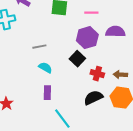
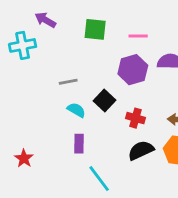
black square: (77, 59) -> (105, 101), moved
red cross: (97, 74) -> (135, 118), moved

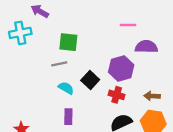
green square: (95, 29) -> (68, 42), moved
pink line: (138, 36) -> (128, 25), moved
purple hexagon: (133, 70) -> (121, 68), moved

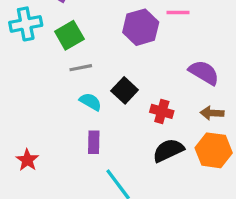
green square: (68, 42) -> (69, 35), moved, turned -36
purple semicircle: (146, 47) -> (204, 73), moved, turned 30
purple hexagon: (121, 68) -> (141, 27), moved

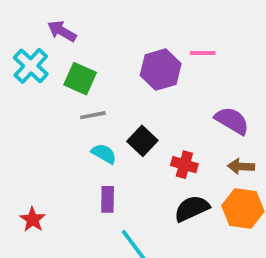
cyan cross: (26, 24) -> (31, 66), turned -36
green square: (69, 35) -> (80, 79), turned -36

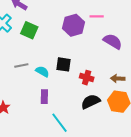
gray line: (93, 115) -> (21, 65), moved
purple semicircle: (232, 121) -> (113, 41), moved
black square: (142, 141) -> (63, 64), turned -35

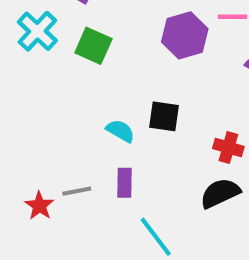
gray line: (21, 65) -> (77, 191), moved
red cross: (87, 78) -> (228, 147), moved

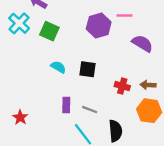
cyan semicircle: (120, 131) -> (58, 67), moved
gray line: (77, 191) -> (90, 110), moved, turned 32
black semicircle: (220, 193) -> (115, 131), moved, turned 110

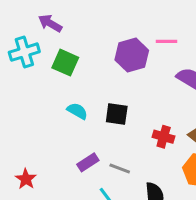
cyan cross: (19, 23) -> (24, 52), turned 30
purple rectangle: (66, 105) -> (88, 162), turned 56

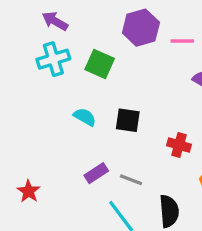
cyan cross: (24, 52) -> (53, 59), moved
purple hexagon: (132, 55) -> (141, 28), moved
green square: (65, 63) -> (100, 64), moved

